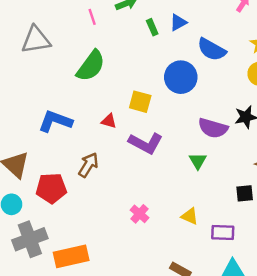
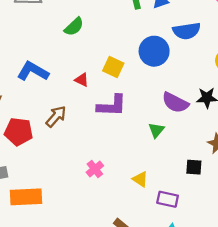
blue semicircle: (212, 49) -> (187, 31), turned -48
green semicircle: (91, 66) -> (74, 27), size x0.7
purple L-shape: (146, 143) -> (112, 106), turned -36

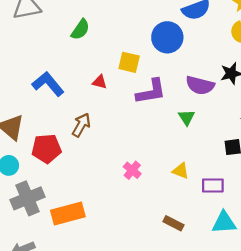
blue L-shape: (33, 71) -> (48, 84), turned 32
purple L-shape: (112, 106) -> (151, 92), moved

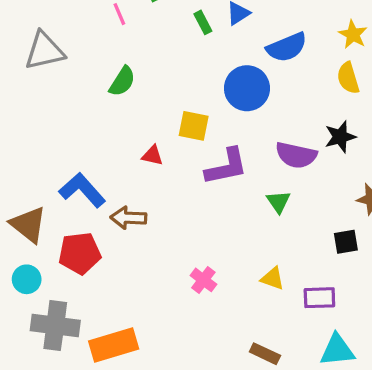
blue L-shape: (48, 84) -> (82, 190), moved
brown arrow: (81, 125) -> (128, 218), turned -115
gray cross: (28, 198) -> (55, 325), turned 32

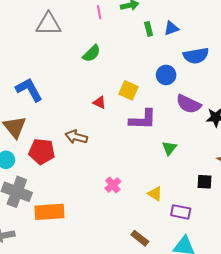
blue circle: (247, 88) -> (166, 75), size x0.7
purple semicircle: (296, 155) -> (189, 104), moved
blue L-shape: (82, 190) -> (29, 90), moved

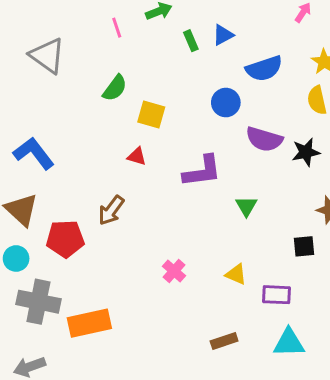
gray triangle: (49, 24) -> (47, 56), turned 44
yellow square: (128, 90) -> (151, 114), moved
brown arrow: (76, 137) -> (111, 210), turned -60
brown rectangle: (140, 238) -> (224, 341), turned -48

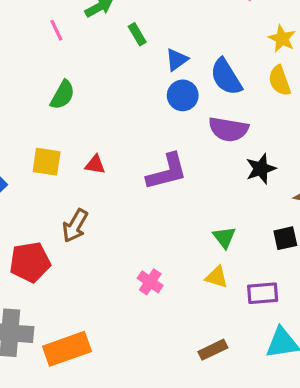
blue triangle: (223, 35) -> (177, 60), moved
blue semicircle: (264, 69) -> (226, 77), moved, turned 84
yellow square: (151, 114) -> (47, 162), moved
black star: (306, 152) -> (261, 169), moved
green triangle: (246, 206) -> (224, 237), moved

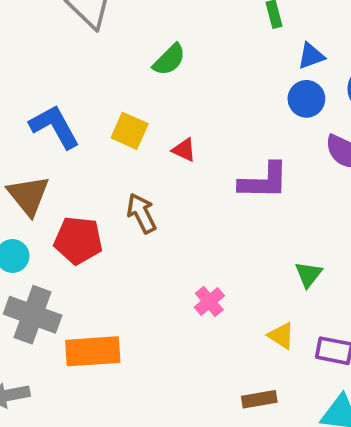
brown arrow: (75, 226) -> (141, 213), turned 108
yellow triangle: (217, 277) -> (281, 336), moved

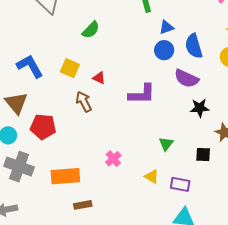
brown arrow: (141, 213) -> (84, 102), moved
orange rectangle: (93, 351) -> (65, 176), moved
brown rectangle: (259, 399) -> (83, 205), moved

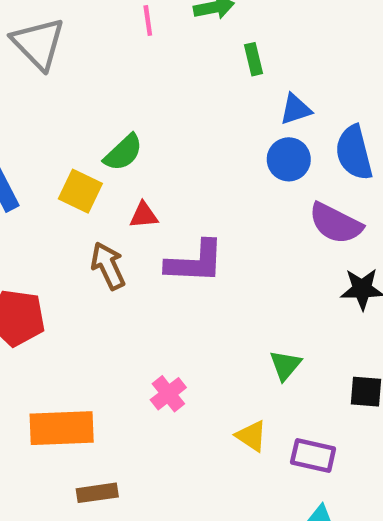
green semicircle: (91, 30) -> (123, 153), moved
red triangle: (99, 78) -> (144, 215), turned -32
purple L-shape: (142, 94) -> (195, 262), moved

